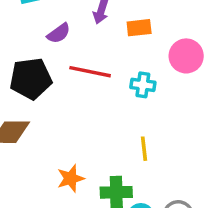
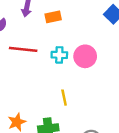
pink circle: (186, 56) -> (85, 56), moved

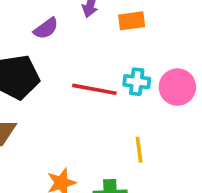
red line: (23, 49) -> (94, 89), moved

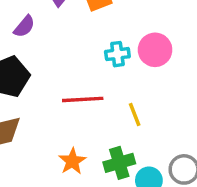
red line: (94, 89) -> (83, 99), moved

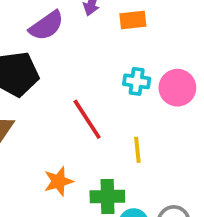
purple semicircle: (24, 26) -> (46, 26), size x1.4
red line: (83, 99) -> (87, 119), turned 45

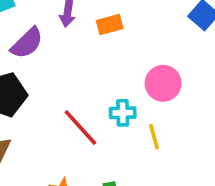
cyan cross: (137, 81) -> (123, 113), moved
yellow line: (137, 150) -> (154, 137), moved

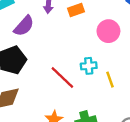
pink circle: (163, 83) -> (108, 31), moved

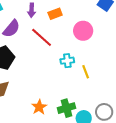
red line: (62, 77) -> (42, 37), moved

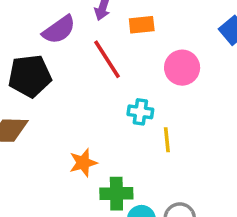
orange star: (39, 107) -> (83, 163), moved

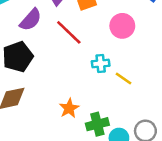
yellow line: (167, 140) -> (124, 79), turned -36

